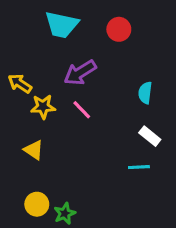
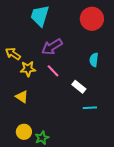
cyan trapezoid: (62, 25) -> (40, 16), turned 95
red circle: (119, 29) -> (92, 19), moved, size x1.5
white rectangle: (150, 136) -> (79, 87), moved

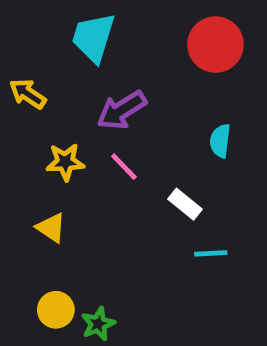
yellow arrow: (13, 54) -> (28, 94), moved

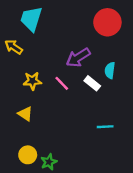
cyan trapezoid: (93, 37) -> (31, 19), moved
purple arrow: (122, 110) -> (78, 57), moved
white rectangle: (185, 204) -> (92, 83), moved

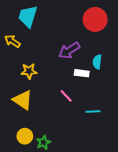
pink line: (62, 83) -> (66, 96), moved
white rectangle: (92, 83) -> (82, 73), turned -32
yellow triangle: (25, 114) -> (23, 100), size x1.5

